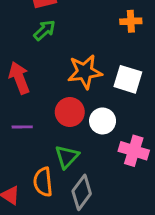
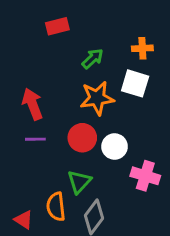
green arrow: (44, 30) -> (93, 59), moved
white square: (128, 79) -> (135, 83), moved
purple line: (22, 127) -> (35, 139), moved

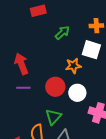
orange star: (97, 98) -> (73, 66), moved, size x0.7

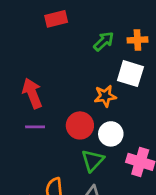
green arrow: (62, 33) -> (104, 41), moved
green triangle: (53, 117) -> (93, 161), moved

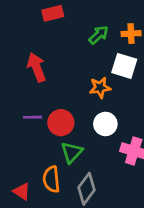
red arrow: (32, 93) -> (37, 67), moved
red circle: (80, 125) -> (61, 123), moved
green triangle: (93, 161) -> (72, 152), moved

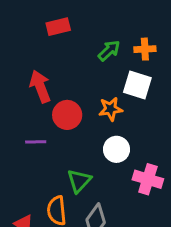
red circle: (61, 123) -> (67, 115), moved

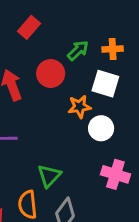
red rectangle: (58, 27) -> (29, 27), turned -35
red circle: (67, 115) -> (51, 73), moved
white circle: (116, 149) -> (101, 128), moved

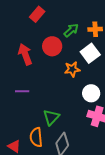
white square: (105, 84) -> (90, 53), turned 36
white circle: (101, 128) -> (91, 93), moved

